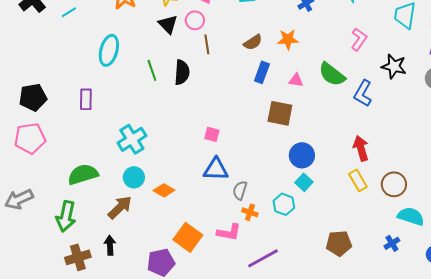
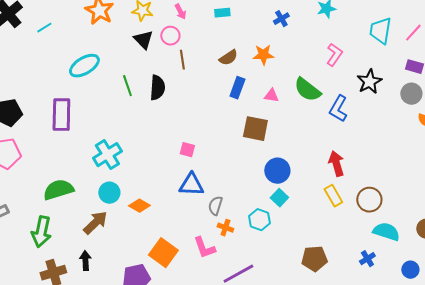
cyan ellipse: (109, 50) -> (84, 66), turned 44
black star: (394, 66) -> (369, 82), turned 30
purple rectangle: (86, 99) -> (61, 115), size x1.5
pink L-shape: (229, 232) -> (204, 248), turned 60

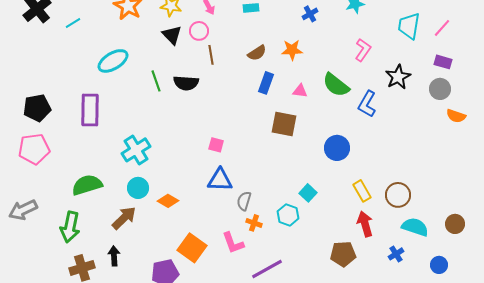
black semicircle: (157, 88) -> (186, 83), turned 90
red arrow: (336, 164) -> (365, 224), moved
blue circle: (277, 171) -> (337, 148), moved

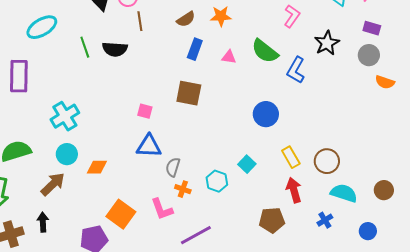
brown square: (284, 124) -> (189, 93), moved
cyan square: (308, 193) -> (247, 164), moved
orange diamond: (168, 201) -> (97, 167), turned -30

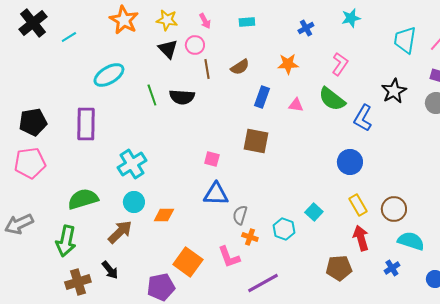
pink L-shape: (292, 16) -> (340, 64), moved
brown semicircle: (186, 19) -> (240, 67), moved
blue circle: (266, 114) -> (350, 162), moved
black arrow: (43, 222) -> (110, 270), turned 144

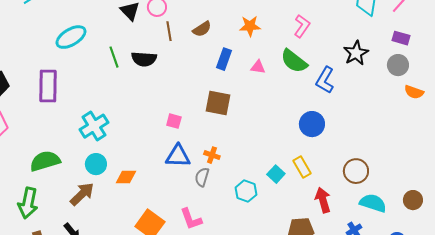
yellow rectangle: (358, 205) -> (302, 167), moved
orange cross: (250, 237) -> (212, 155), moved

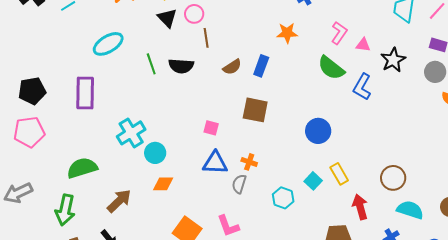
brown semicircle: (202, 29) -> (232, 67), moved
pink triangle: (258, 67) -> (363, 45), moved
blue circle: (312, 124) -> (318, 131), moved
cyan circle: (96, 164) -> (155, 153), moved

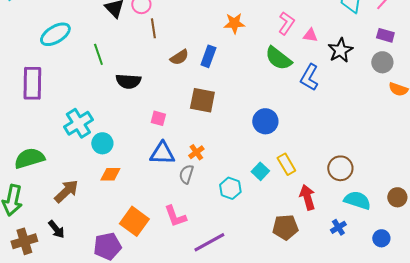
black semicircle: (181, 66) -> (128, 81), moved
orange cross: (249, 162) -> (196, 152), turned 35

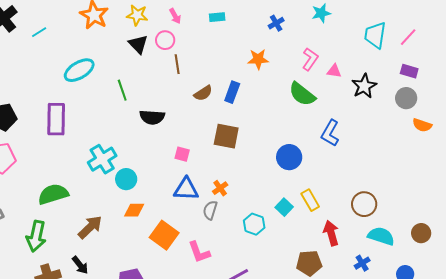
blue L-shape: (309, 77) -> (330, 133), moved
orange square: (134, 221) -> (164, 235), moved

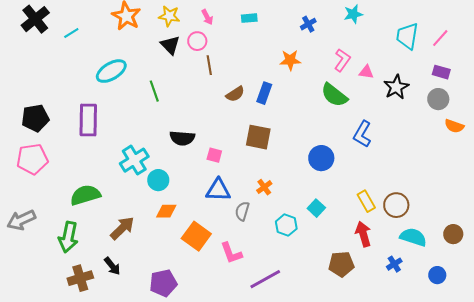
black semicircle: (152, 117) -> (182, 138), moved
orange cross: (220, 188) -> (264, 187), moved
yellow rectangle: (310, 200) -> (366, 201), moved

